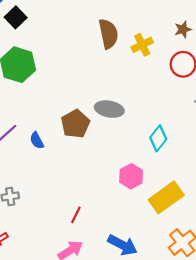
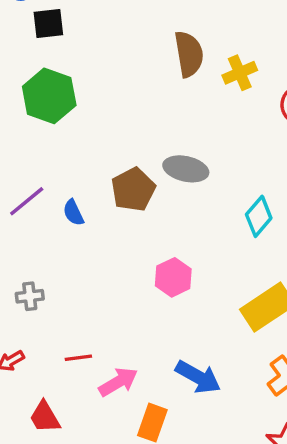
black square: (16, 17) -> (48, 23), turned 35
pink hexagon: (131, 176) -> (173, 277), moved
red line: (76, 215) -> (78, 358), moved, turned 54

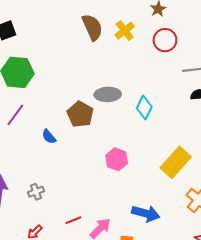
purple line: (27, 201) -> (15, 115), moved
cyan diamond: (259, 216) -> (144, 108), moved

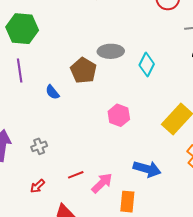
purple line: (15, 115) -> (20, 70), turned -45

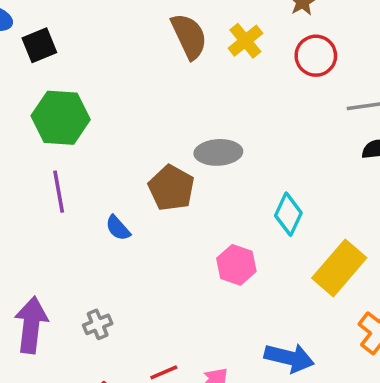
cyan diamond: (147, 65) -> (288, 214), moved

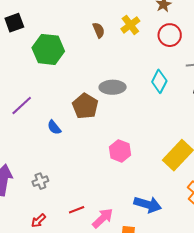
brown semicircle: (189, 36) -> (99, 30), moved, size x0.6
green hexagon: (61, 118) -> (48, 49), moved
purple line: (59, 192) -> (22, 106), turned 55
cyan diamond: (288, 214) -> (159, 81), moved

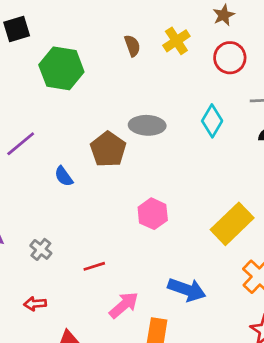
gray cross: (40, 181) -> (41, 249), turned -35
red line: (77, 210) -> (94, 266), moved
red arrow: (38, 221) -> (35, 304), turned 35

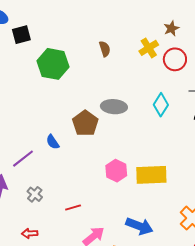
yellow cross: (176, 41) -> (149, 48), moved
purple line: (21, 144) -> (23, 159), moved
yellow rectangle: (232, 224) -> (151, 175), moved, turned 40

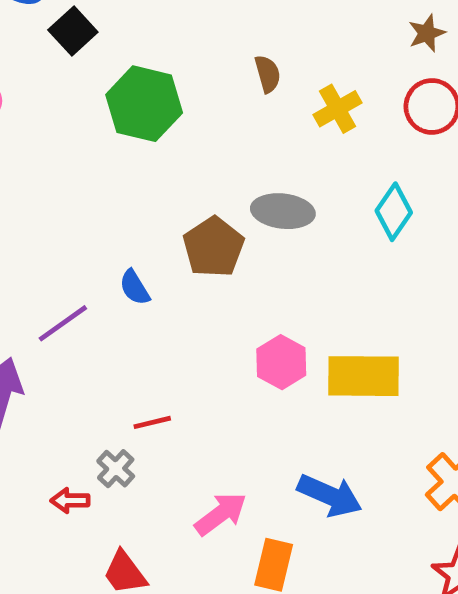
black square: (21, 35) -> (73, 31), turned -30
yellow cross: (149, 48) -> (337, 109), moved
gray cross: (35, 194) -> (116, 469), moved
red line: (73, 208) -> (152, 422), moved

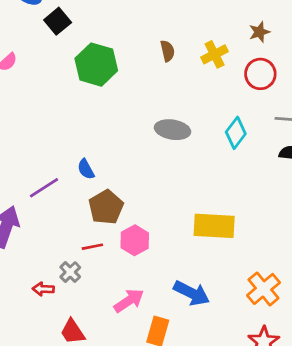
yellow cross: (337, 109) -> (215, 54), moved
brown pentagon: (214, 247) -> (106, 207), moved
pink hexagon: (281, 362) -> (135, 240), moved

